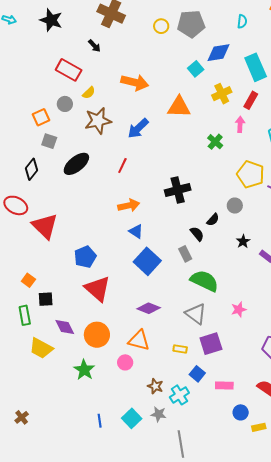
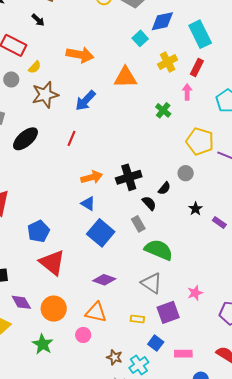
black cross: (178, 190) -> (129, 177), moved
orange arrow: (129, 205) -> (92, 177), moved
pink star: (239, 309) -> (195, 293), moved

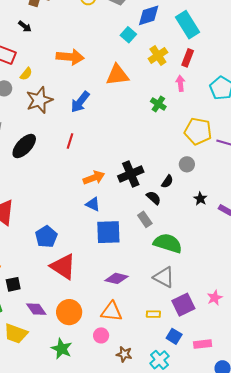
blue square: (101, 233) -> (108, 232), turned -36
pink star: (195, 293) -> (215, 298), moved
brown star: (114, 357) -> (124, 354), moved

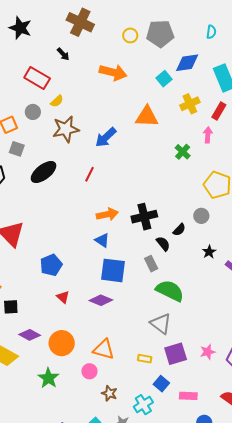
orange arrow: (70, 57) -> (113, 72), moved
red triangle: (63, 266) -> (63, 297), size x0.5
purple diamond: (117, 278) -> (101, 300), moved
purple diamond: (36, 309) -> (30, 335), turned -35

